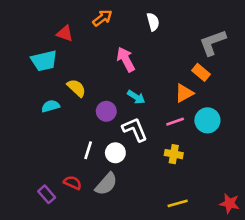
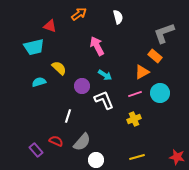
white circle: (115, 153) -> (96, 160), moved
yellow cross: (174, 154) -> (134, 119), turned -32

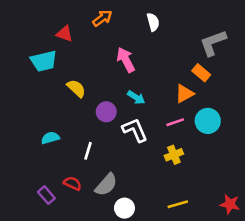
cyan semicircle: (39, 82) -> (50, 138), moved

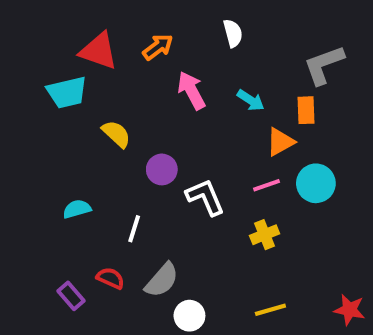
orange arrow: (102, 18) -> (158, 47), moved
red triangle: (65, 34) -> (99, 51), size x1.5
orange rectangle: (201, 73) -> (306, 110), turned 48
cyan arrow: (136, 97) -> (251, 100), moved

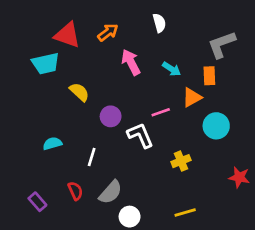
pink line: (267, 185) -> (161, 112), moved
red semicircle: (110, 278) -> (75, 191), turned 42
purple rectangle: (71, 296) -> (37, 202), moved
red star: (349, 310) -> (239, 177), moved

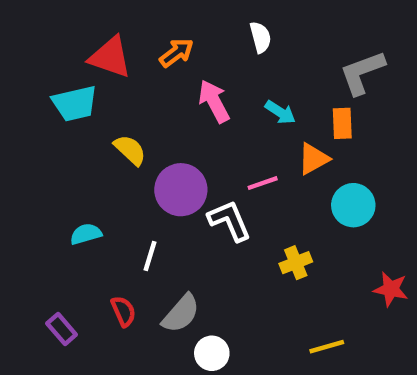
purple circle: (111, 116) -> (181, 190), size x1.5
yellow line: (185, 213) -> (327, 347), moved

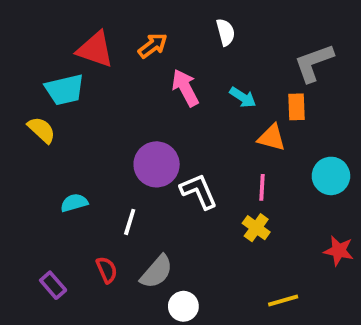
yellow semicircle: (130, 150) -> (42, 130), moved
orange triangle: (313, 159) -> (272, 138), turned 44
pink line: (263, 183) -> (262, 187), moved, turned -68
cyan circle: (353, 205) -> (331, 176), moved
yellow cross: (296, 263) -> (256, 228), turned -32

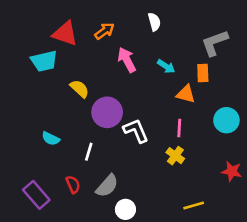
yellow semicircle: (42, 130) -> (80, 89), moved
cyan semicircle: (74, 203) -> (51, 139), turned -138
purple rectangle: (53, 285) -> (36, 195), size x1.5

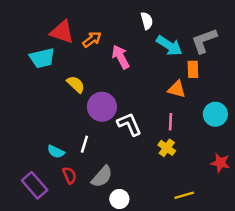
orange arrow: (104, 31) -> (92, 39), moved
cyan arrow: (166, 66) -> (169, 46), moved, size x1.5
cyan semicircle: (51, 139) -> (56, 152), moved

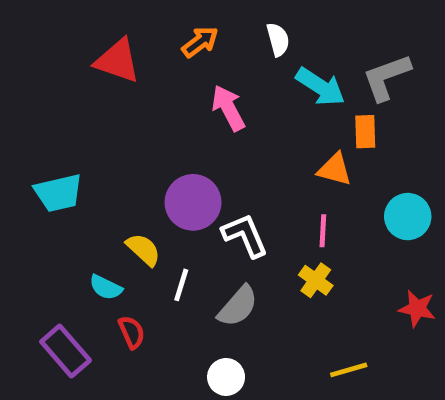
orange arrow: (92, 39) -> (200, 42), moved
cyan trapezoid: (42, 58) -> (59, 193), moved
yellow semicircle: (76, 84) -> (143, 250), moved
white line: (84, 144) -> (181, 285), moved
gray semicircle: (102, 177) -> (238, 306), moved

